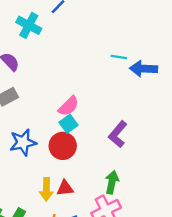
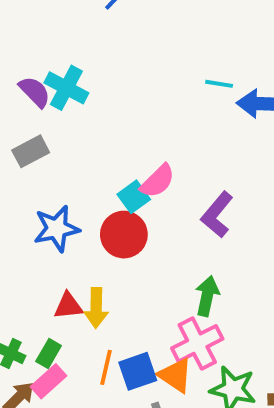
cyan cross: (29, 25) -> (66, 88), moved
pink semicircle: (69, 106) -> (158, 181), moved
red triangle: (65, 188) -> (68, 306), moved

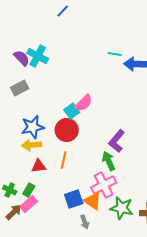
purple L-shape: (217, 215) -> (117, 141), moved
green arrow: (207, 296) -> (109, 161), turned -36
yellow arrow: (96, 308) -> (32, 145), moved, turned 84
orange line: (106, 367) -> (64, 160), moved

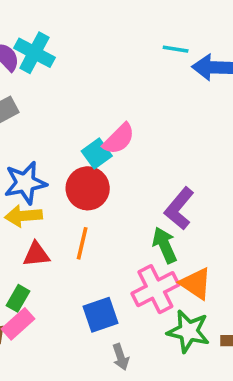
orange triangle: (93, 201) -> (196, 284), moved

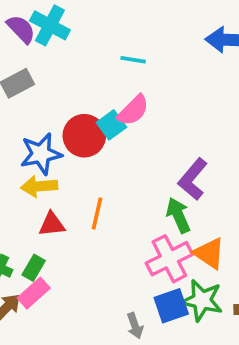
cyan line: (176, 49) -> (133, 60), moved
red circle: (88, 188) -> (84, 136), moved
blue square: (100, 315) -> (171, 306), moved

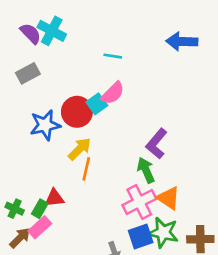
yellow arrow: (39, 186) -> (80, 149), moved, turned 140
red triangle: (52, 224) -> (54, 198), moved

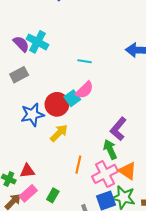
orange line: (86, 169) -> (78, 165), moved
red triangle: (54, 198) -> (27, 171), moved
green rectangle: (40, 209) -> (53, 195), moved

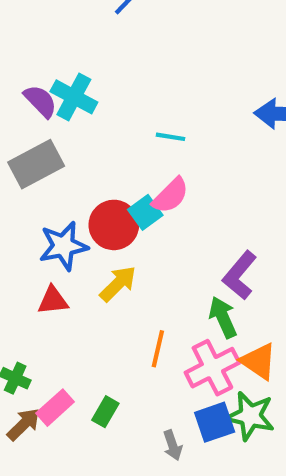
gray rectangle: (19, 75) -> (36, 164), size x1.4
red triangle: (27, 171) -> (53, 300), moved

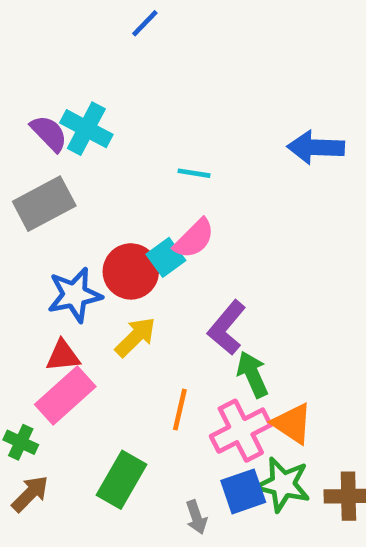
purple L-shape: (240, 275) -> (227, 328), moved
pink rectangle: (55, 408) -> (65, 395), moved, size x1.4
green rectangle: (105, 412) -> (121, 480), size x1.6

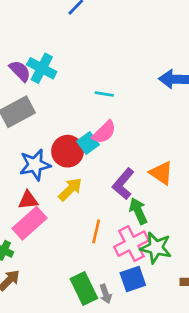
orange triangle: (292, 424) -> (161, 173), moved
green rectangle: (121, 480) -> (84, 288), moved, turned -56
green star: (283, 484) -> (156, 248), moved

